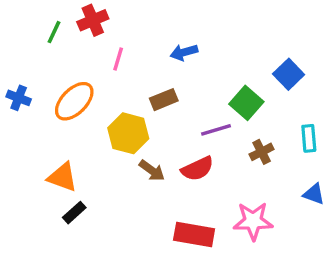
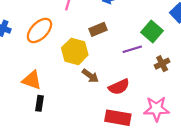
red semicircle: (197, 169) -> (119, 87), moved
black rectangle: (74, 213) -> (39, 103), turned -40

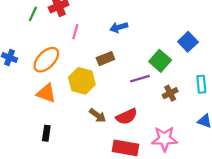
brown arrow: (90, 76) -> (98, 115), moved
orange triangle: (32, 80) -> (46, 93), moved

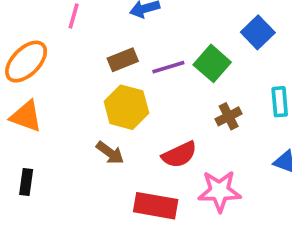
purple line: (140, 79) -> (168, 67), moved
yellow hexagon: (82, 81) -> (126, 107), moved
red semicircle: (127, 117) -> (179, 155), moved

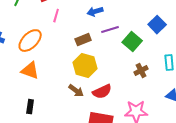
purple line: (168, 67) -> (110, 30), moved
red semicircle: (179, 155) -> (102, 92), moved

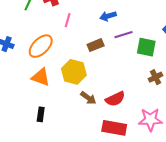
green square: (132, 42) -> (146, 47), turned -30
yellow hexagon: (85, 66) -> (74, 72), moved

